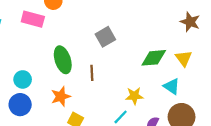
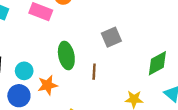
green diamond: (154, 58) -> (157, 63), turned -30
orange star: (61, 96) -> (48, 85), moved

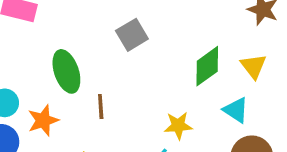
brown line: (94, 72) -> (101, 107), moved

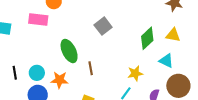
yellow triangle: (254, 66) -> (173, 35), turned -35
orange star: (43, 120) -> (60, 80), turned 30

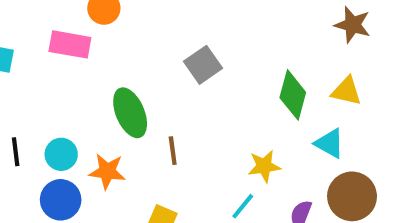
green diamond: (147, 38) -> (293, 95), turned -35

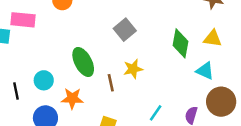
pink rectangle: (70, 44) -> (23, 20), moved
cyan circle: (61, 154) -> (44, 80), moved
yellow star: (264, 166) -> (133, 69), moved

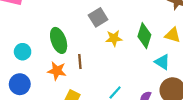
yellow star: (133, 69) -> (114, 38), moved
orange star: (72, 98) -> (57, 71), moved

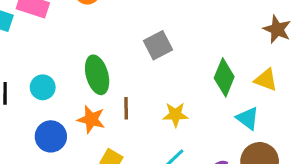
yellow star: (114, 38) -> (175, 115), moved
blue circle: (20, 84) -> (51, 136), moved

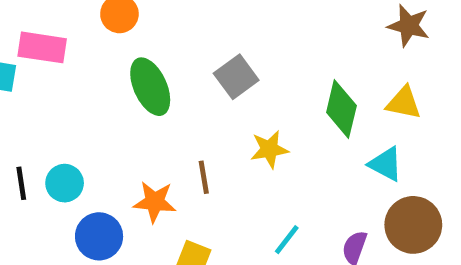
green ellipse: (97, 75) -> (150, 87), moved
cyan circle: (43, 87) -> (65, 183), moved
yellow star: (175, 115) -> (269, 149), moved

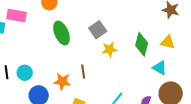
yellow star: (269, 149) -> (110, 49), moved

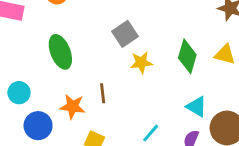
green ellipse: (62, 33) -> (60, 52), moved
cyan triangle: (160, 68) -> (196, 107), moved

